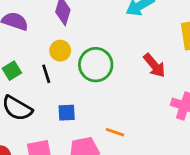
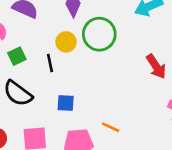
green circle: (96, 65) -> (99, 34), moved

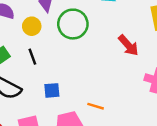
yellow circle: (66, 42) -> (32, 26), moved

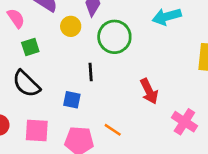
red arrow: (128, 45) -> (149, 91), moved
black line: (32, 57) -> (91, 72), moved

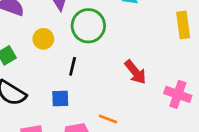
yellow circle: (71, 26) -> (43, 39), moved
black line: (91, 72) -> (73, 66), turned 30

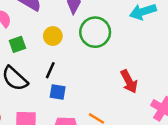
black line: (73, 66) -> (50, 70), moved

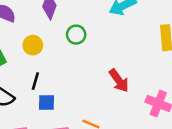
green circle: (95, 32) -> (76, 35), size x0.6

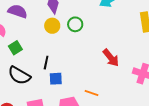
yellow circle: (33, 45) -> (52, 26), moved

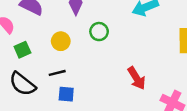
yellow circle: (52, 26) -> (61, 41), moved
black line: (46, 63) -> (57, 73), turned 56

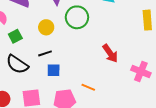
green circle: (99, 32) -> (77, 17), size x1.5

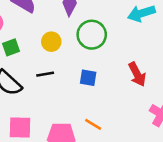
red arrow: (110, 53) -> (137, 74), moved
blue square: (54, 70) -> (88, 78), moved

